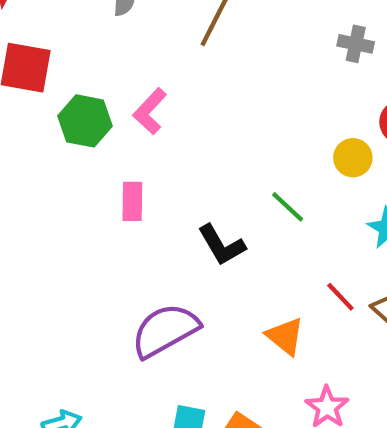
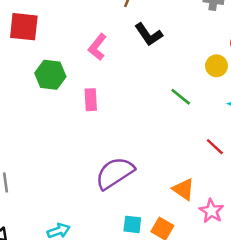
green hexagon: (85, 121) -> (50, 75), moved
black L-shape: (222, 245) -> (149, 34), moved
orange triangle: (285, 336) -> (183, 189), moved

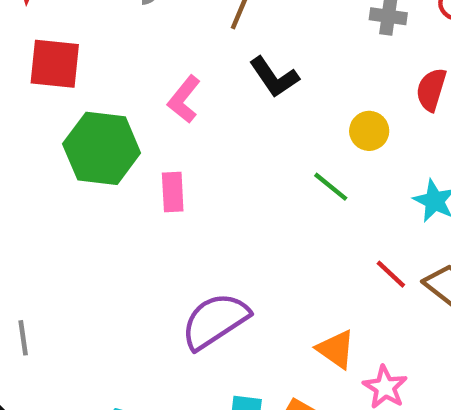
yellow circle: (216, 66) -> (369, 131), moved
green hexagon: (50, 75) -> (102, 148), size x1.4

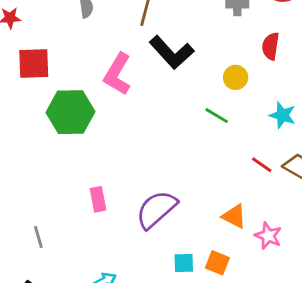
black L-shape: (274, 77) -> (172, 52), size x1.4
pink L-shape: (184, 99) -> (117, 74), size x1.4
pink rectangle: (173, 192) -> (98, 199), moved

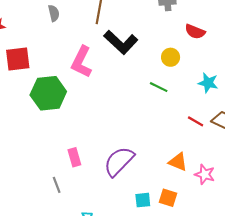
red semicircle: (271, 46) -> (195, 32), turned -72
gray line: (38, 237) -> (57, 185), moved

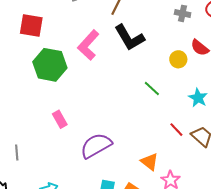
yellow circle: (171, 57) -> (178, 59), moved
pink rectangle: (74, 157) -> (60, 119), moved, turned -30
gray line: (57, 185) -> (17, 153), moved

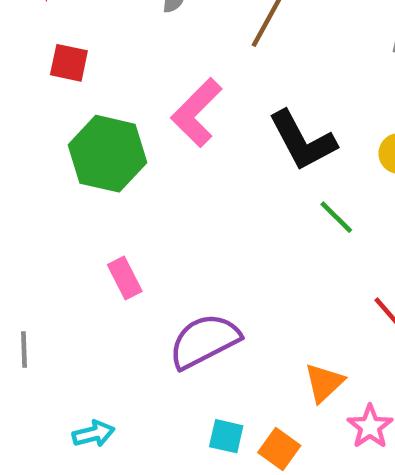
red square: (31, 25) -> (69, 63), size x0.7
black L-shape: (129, 38) -> (302, 141), moved
orange triangle: (150, 162) -> (324, 383), turned 36

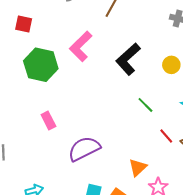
black L-shape: (302, 141) -> (128, 59), turned 76
green line: (336, 217) -> (145, 105), moved

